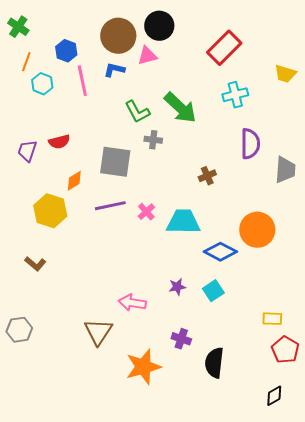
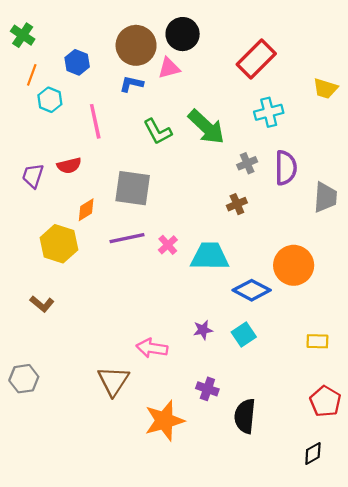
pink line: (82, 81) -> (95, 121), moved
gray cross: (153, 140) -> (247, 163), moved, turned -30
yellow rectangle: (272, 319) -> (317, 341), moved

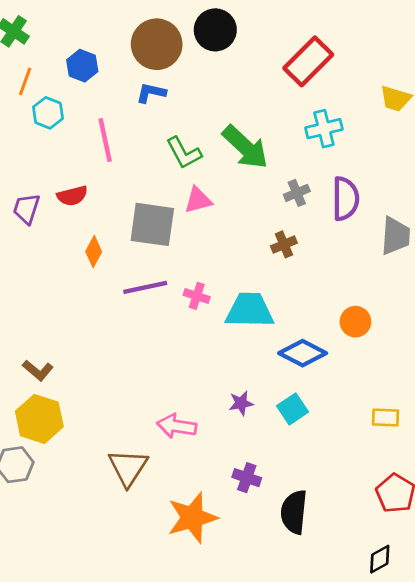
pink triangle: (169, 68) -> (198, 200), moved
orange diamond: (86, 210) -> (94, 252), turned -30
yellow hexagon: (59, 244) -> (39, 419), moved
pink cross: (168, 245) -> (197, 296), turned -30
orange circle: (294, 265) -> (355, 322), size x0.6

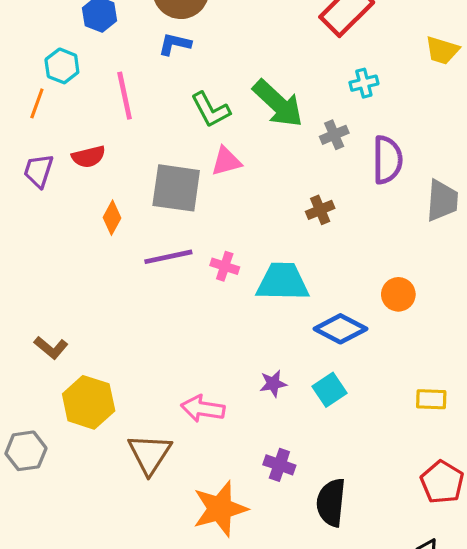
orange line: (25, 81) -> (37, 103), moved
cyan cross: (324, 129) -> (364, 83), size x0.7
gray cross: (297, 193) -> (334, 135), moved
yellow hexagon: (39, 419) -> (89, 402), moved

